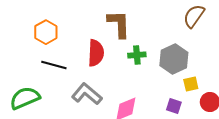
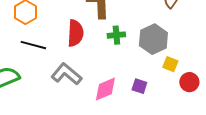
yellow square: (191, 84) -> (170, 64), turned 35
purple square: (174, 106) -> (139, 86), moved

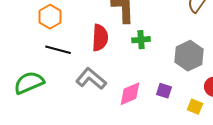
gray hexagon: (153, 39) -> (189, 56), moved
yellow square: (170, 64) -> (195, 107), moved

